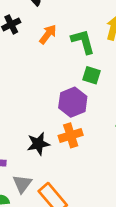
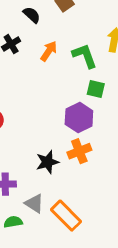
gray triangle: (22, 184) -> (34, 203), turned -30

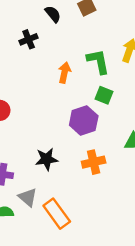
orange arrow: (49, 51) -> (64, 73), moved, turned -30
orange cross: (79, 151) -> (94, 162), moved

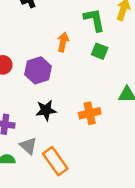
orange arrow: (64, 73) -> (63, 42), moved
purple hexagon: (84, 121) -> (38, 70), moved

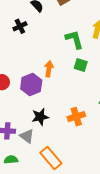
orange arrow: (63, 42) -> (49, 69), moved
gray triangle: (28, 146) -> (27, 136), moved

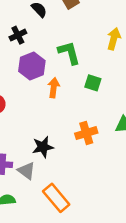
green L-shape: (74, 39) -> (69, 53), moved
purple hexagon: (31, 85) -> (32, 66), moved
orange cross: (76, 117) -> (86, 133), moved

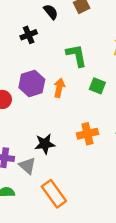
purple hexagon: (32, 66) -> (32, 84), moved

